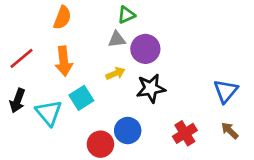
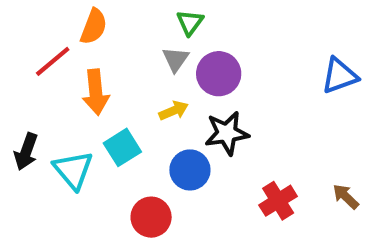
green triangle: (126, 15) -> (190, 22), turned -30
gray triangle: (117, 39) -> (176, 59), turned -48
red line: (22, 58) -> (53, 61), moved
blue triangle: (226, 91) -> (340, 76), moved, turned 30
blue circle: (128, 131) -> (190, 170), moved

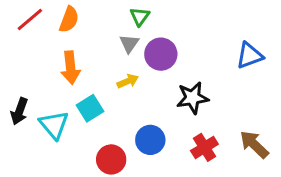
red line: (53, 61) -> (30, 19), moved
black star: (227, 133) -> (192, 98), moved
blue circle: (190, 170) -> (150, 140), moved
brown arrow: (346, 197) -> (254, 144), size x1.5

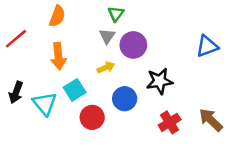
red line: (30, 19) -> (16, 39), moved
blue circle: (150, 140) -> (125, 99), moved
red circle: (111, 159) -> (92, 117), moved

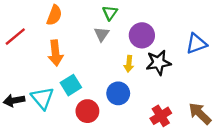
purple circle: (133, 45) -> (142, 35), moved
yellow arrow: (106, 67) -> (129, 64), moved, turned 119
black star: (160, 81) -> (158, 63), moved
black arrow: (16, 92) -> (14, 100), moved, turned 60

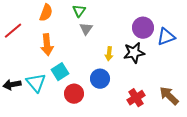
green triangle: (110, 13) -> (79, 11), moved
purple circle: (142, 35) -> (143, 28), moved

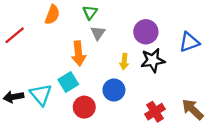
purple circle: (143, 28) -> (146, 32), moved
orange arrow: (47, 45) -> (79, 53), moved

